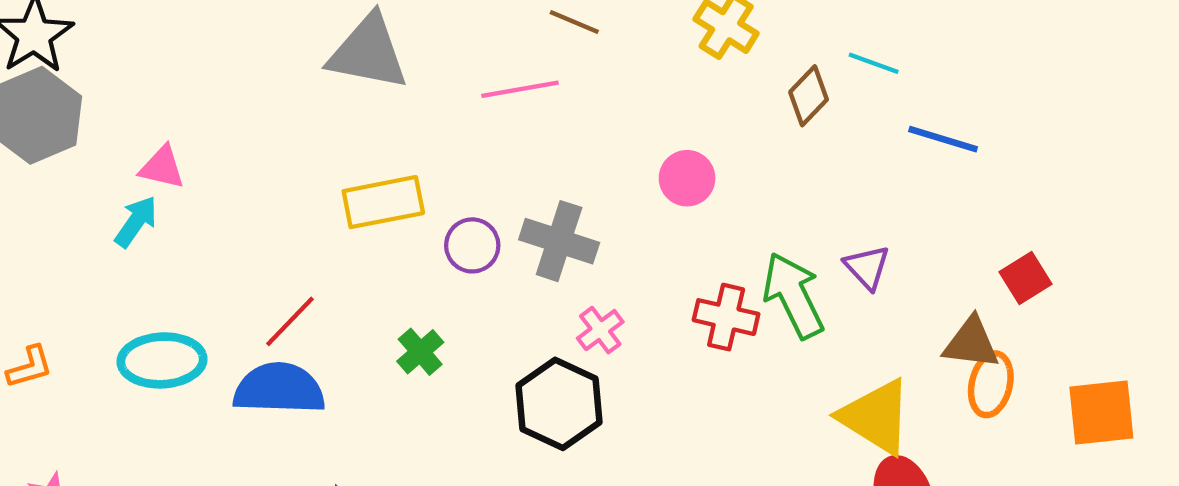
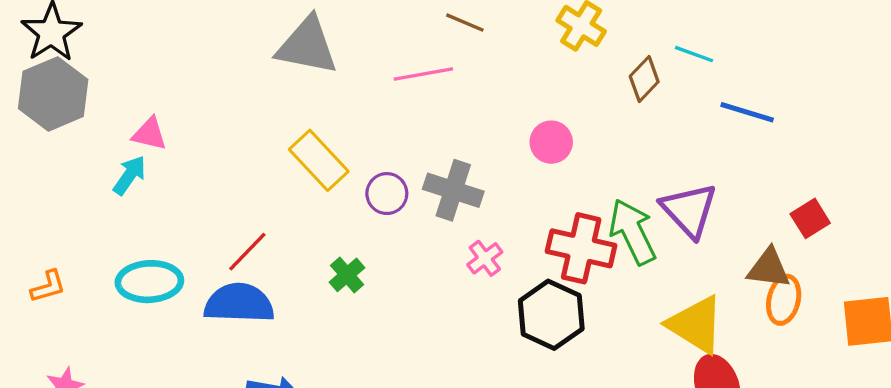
yellow rectangle: (383, 202) -> (319, 160), turned 58
purple triangle: (867, 267) -> (689, 210), size x1.6
red cross: (726, 317) -> (581, 248), size x1.4
black hexagon: (559, 404) -> (551, 315), moved

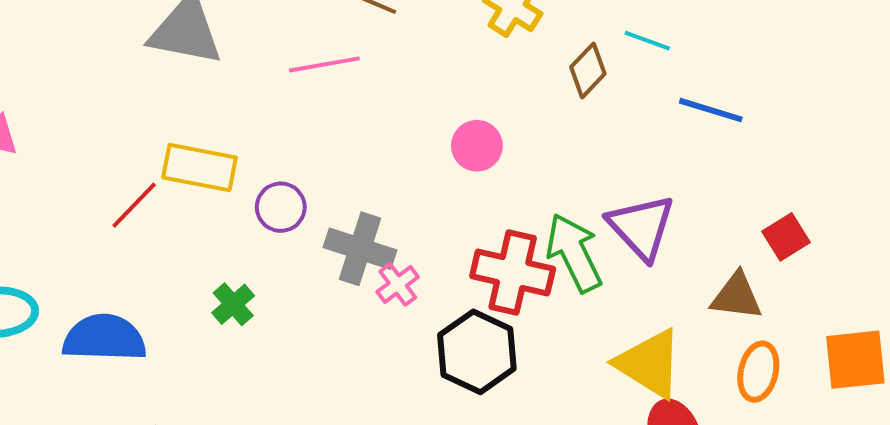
yellow rectangle: (319, 160) -> (200, 168), turned -36
gray cross: (453, 190) -> (360, 249), moved
red line: (247, 252) -> (134, 205), moved
orange ellipse: (784, 300) -> (758, 372), moved

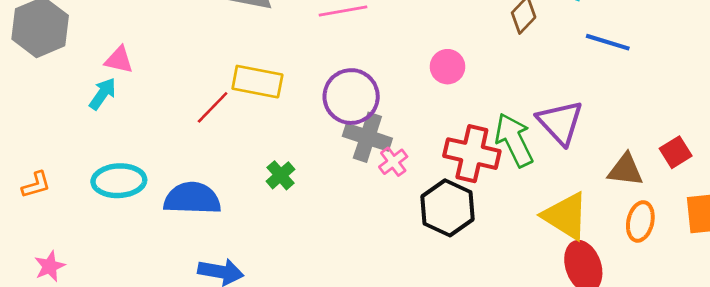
purple circle: (281, 207) -> (351, 97), moved, size x1.6
red square: (786, 237) -> (676, 152), moved

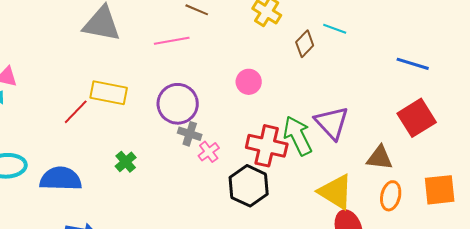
blue line: (608, 42) -> (413, 64), moved
gray cross: (367, 137) -> (190, 134), size x0.7
red square: (676, 152) -> (417, 118), moved, size x1.6

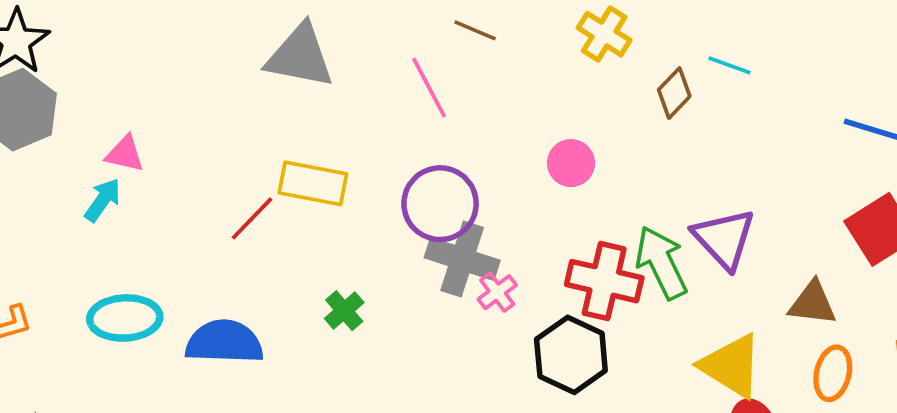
pink line: (172, 41) -> (429, 88), turned 72
gray cross: (190, 134) -> (462, 259), size x1.6

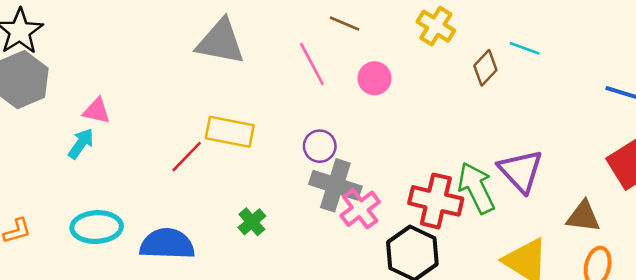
pink circle: (571, 163) -> (375, 78), moved
purple circle: (440, 204) -> (320, 146), size x0.6
pink cross: (497, 292) -> (360, 209), size x1.4

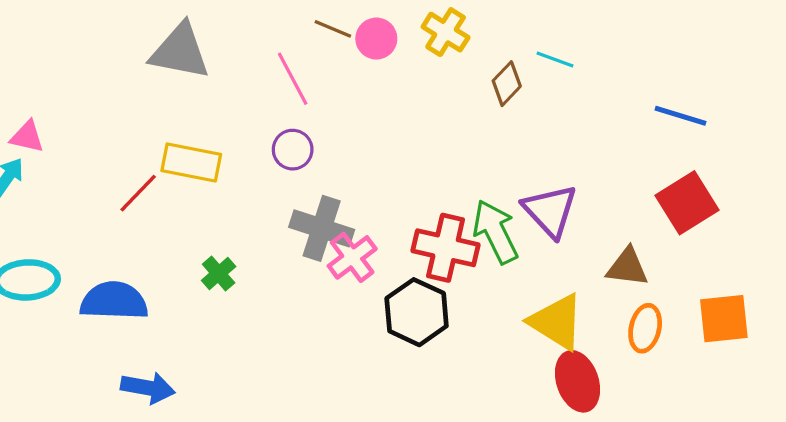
pink circle: (375, 78) -> (376, 39), moved
purple circle: (320, 146) -> (293, 150), moved

